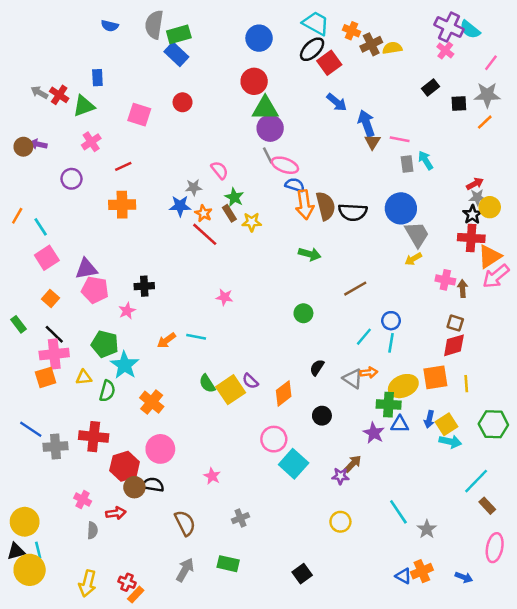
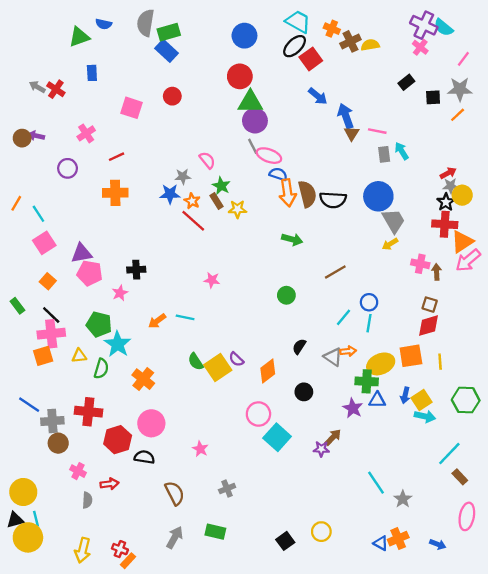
green triangle: (84, 106) -> (79, 37), moved
brown circle: (134, 487) -> (58, 443), moved
yellow circle: (340, 522) -> (321, 532), moved

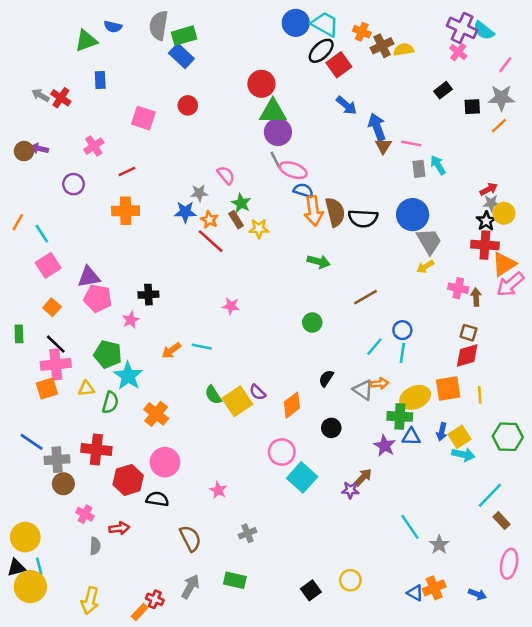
blue circle: (244, 36) -> (296, 23), moved
green rectangle: (17, 306) -> (19, 334), turned 35
red cross: (120, 549) -> (155, 599), moved

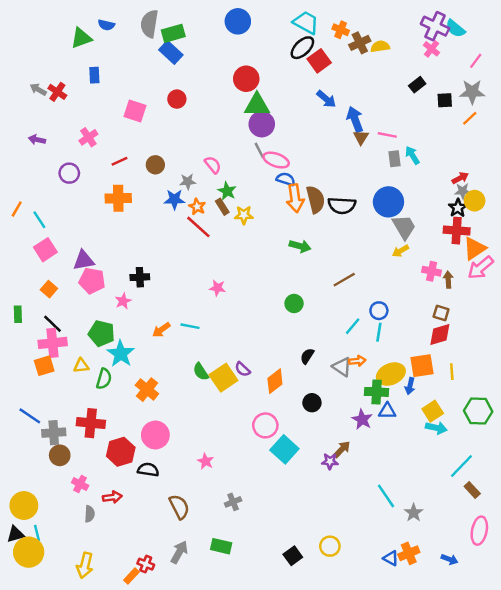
blue circle: (296, 23) -> (238, 21), moved
brown circle: (24, 151) -> (155, 165), moved
blue arrow: (442, 432) -> (410, 386), moved

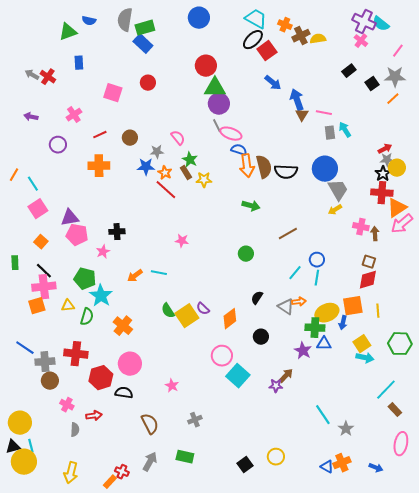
black square: (445, 100) -> (372, 84), turned -32

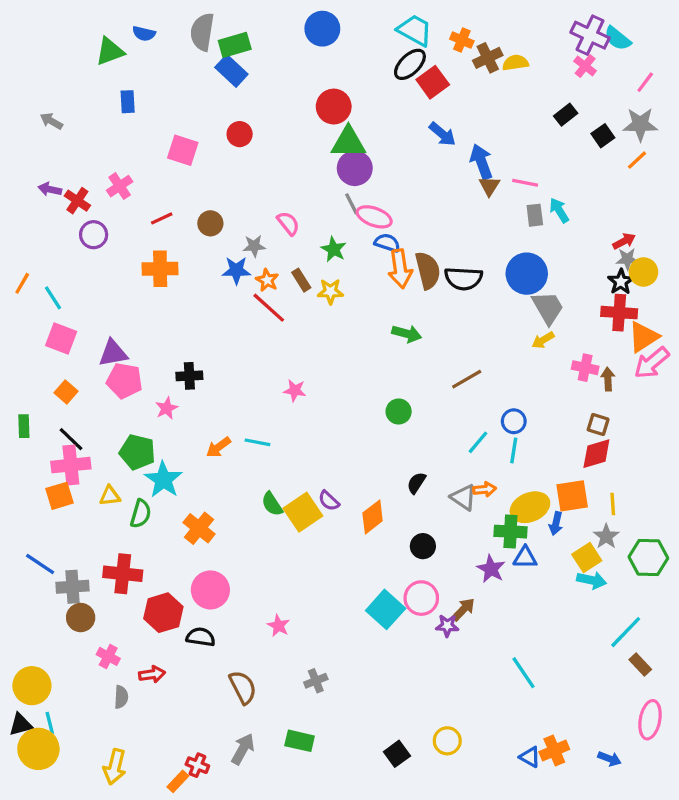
red cross: (48, 77) -> (77, 201), moved
green star: (190, 160) -> (334, 249), moved
pink square: (38, 209) -> (61, 339), turned -36
pink circle: (222, 356) -> (421, 598), moved
gray star: (346, 429) -> (606, 536), moved

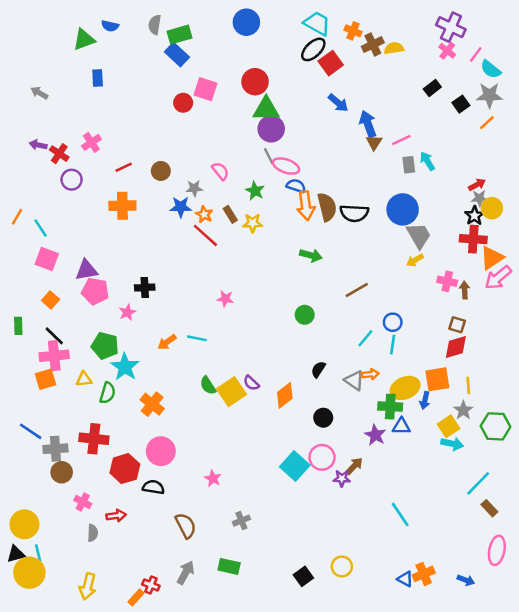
gray semicircle: (202, 32) -> (155, 25), size x0.7
cyan semicircle: (618, 38) -> (491, 69), moved
pink line: (645, 82) -> (476, 54), moved
pink square: (183, 150) -> (205, 89), moved
pink line: (525, 183) -> (401, 140), turned -36

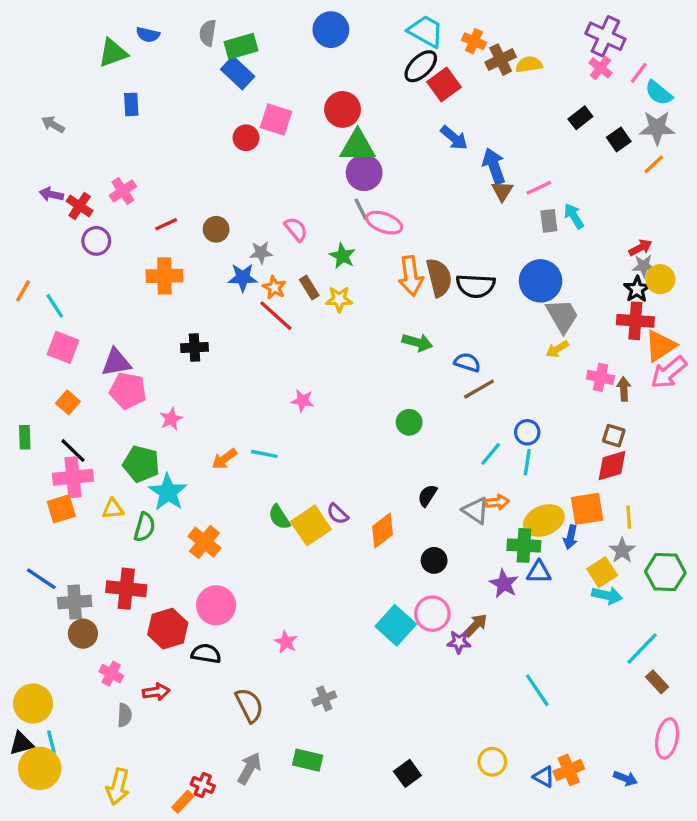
blue semicircle: (296, 186) -> (467, 362), moved
black cross: (145, 288) -> (194, 347), moved
yellow circle: (342, 566) -> (492, 762), moved

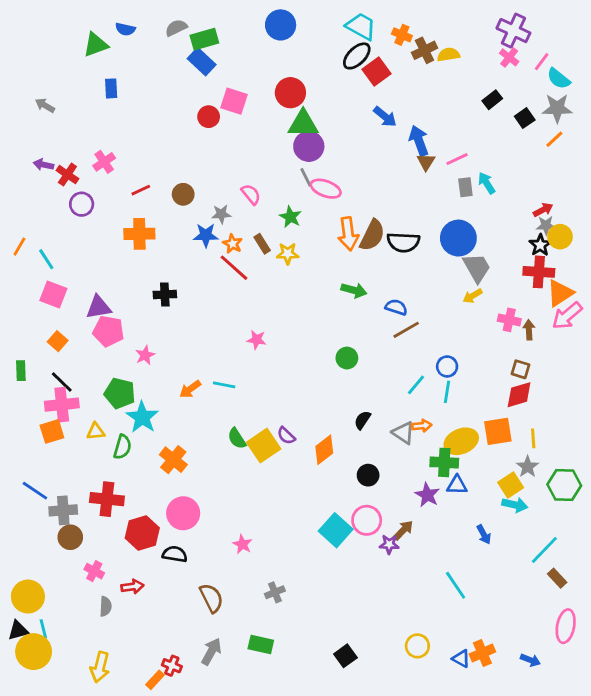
gray semicircle: (208, 33) -> (176, 28), turned 55
brown semicircle: (439, 278) -> (372, 235), turned 40
blue arrow: (570, 537) -> (484, 534), moved, turned -42

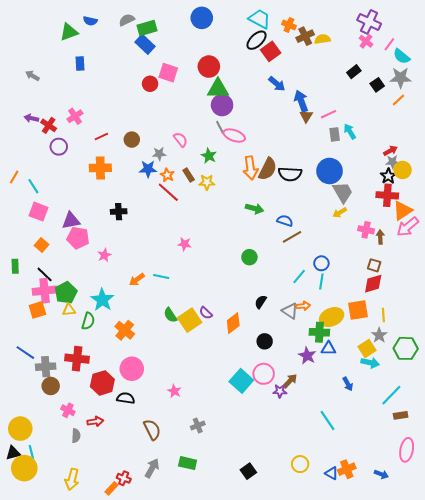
green pentagon: (120, 393) -> (66, 293), moved, turned 30
brown rectangle: (557, 578) -> (401, 415), turned -56

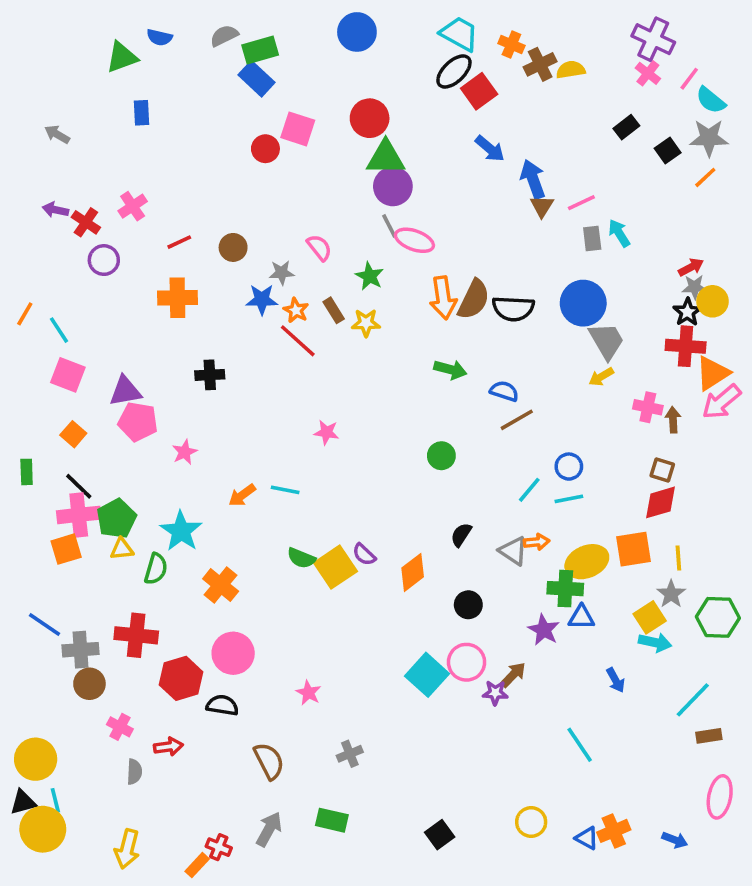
cyan line: (321, 282) -> (569, 499), turned 70
green semicircle: (170, 315) -> (301, 558), turned -35

